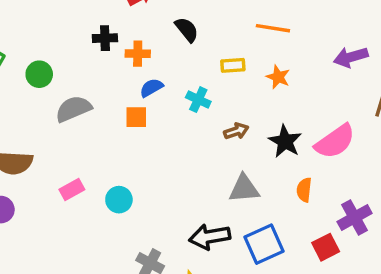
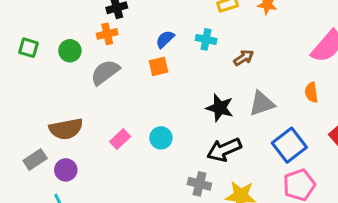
orange cross: (138, 54) -> (107, 34), moved
black star: (285, 141) -> (220, 108), moved
black arrow: (210, 237) -> (224, 150), moved

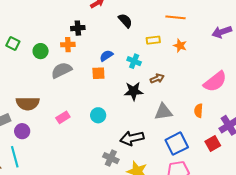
black star: (220, 108) -> (133, 91), moved, turned -30
cyan circle: (161, 138) -> (98, 115), moved

